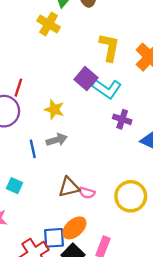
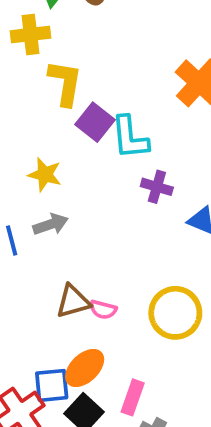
yellow cross: (49, 24) -> (30, 34), turned -35
yellow L-shape: (109, 47) -> (65, 83), moved
cyan L-shape: (107, 89) -> (130, 138), turned 52

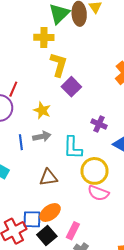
cyan L-shape: (130, 138) -> (73, 148), moved
pink semicircle: (103, 310) -> (98, 193), moved, size x1.5
yellow circle: (175, 313) -> (95, 171), moved

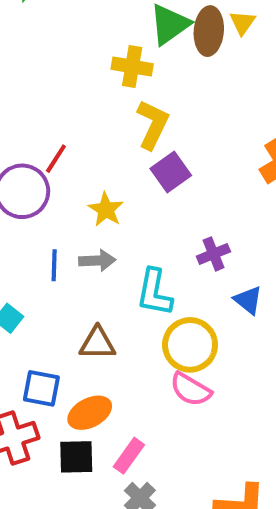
purple cross: (99, 124) -> (213, 254), turned 35
blue square: (32, 219) -> (41, 388), moved
black square: (47, 235) -> (76, 457), turned 30

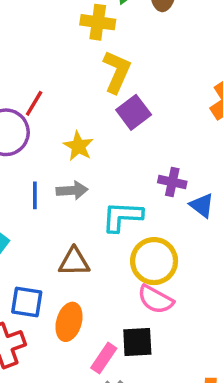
purple cross: (213, 254) -> (172, 182), turned 36
cyan L-shape: (154, 292) -> (122, 217), turned 84
blue triangle: (248, 300) -> (202, 205), moved
orange ellipse: (90, 413) -> (69, 322), turned -45
black square: (76, 457) -> (137, 342), moved

